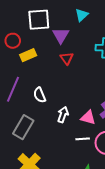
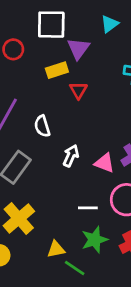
yellow rectangle: (28, 55) -> (57, 70), moved
red triangle: (67, 58) -> (78, 90), moved
white line: (83, 139) -> (88, 208), moved

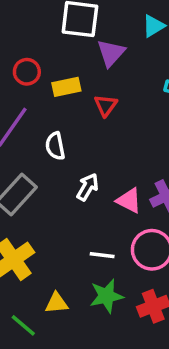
red circle: (13, 49) -> (27, 72), moved
yellow rectangle: (57, 70) -> (66, 87), moved
green line: (75, 268) -> (23, 325), moved

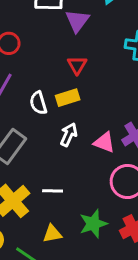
yellow rectangle: (66, 87) -> (68, 98), moved
white line: (102, 255) -> (53, 191), moved

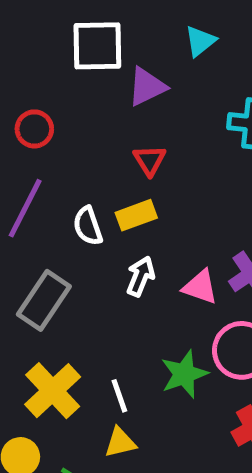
purple triangle: (77, 21) -> (147, 87), turned 30
white line: (53, 191) -> (119, 396), moved, turned 72
green star: (93, 224) -> (184, 374), moved

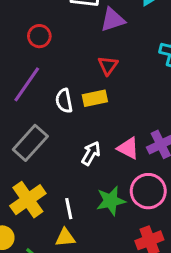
white arrow: (141, 276) -> (91, 153), moved

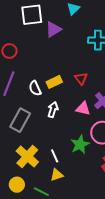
red triangle: (108, 65) -> (81, 78), moved
white arrow: (91, 153) -> (53, 110), moved

